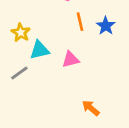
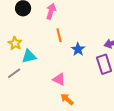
blue star: (106, 26) -> (78, 49), moved
pink triangle: (71, 59) -> (59, 79), moved, turned 40

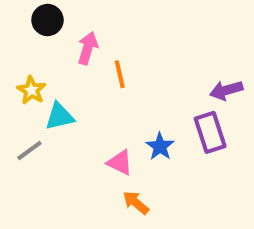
pink arrow: (51, 11) -> (88, 48), moved
blue star: (78, 49) -> (160, 146), moved

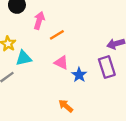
orange line: (120, 74) -> (57, 35), turned 72
pink triangle: (120, 163) -> (61, 63), moved

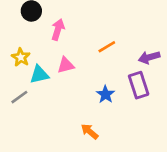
orange line: (57, 35) -> (107, 47), moved
pink triangle: (61, 63) -> (66, 65), moved, turned -40

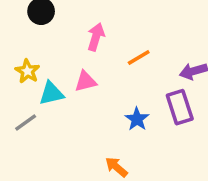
pink arrow: (58, 30) -> (96, 37), moved

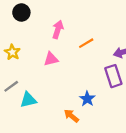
cyan triangle: (51, 93) -> (28, 100), moved
blue star: (137, 119) -> (87, 99), moved

